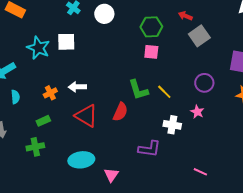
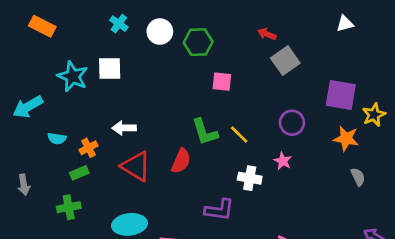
green hexagon: (151, 27) -> (198, 42), moved
orange cross: (50, 93) -> (89, 148), moved
cyan semicircle: (15, 97) -> (57, 139), moved, turned 104

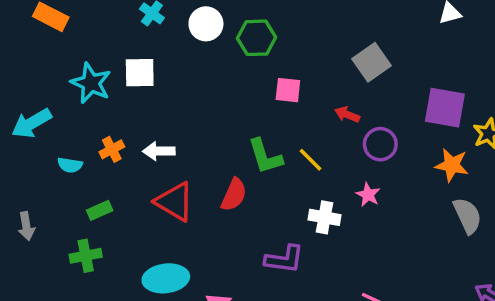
red arrow: (267, 34) -> (347, 114), moved
orange cross: (89, 148) -> (112, 149), moved
gray semicircle: (358, 177) -> (467, 216), size x1.5

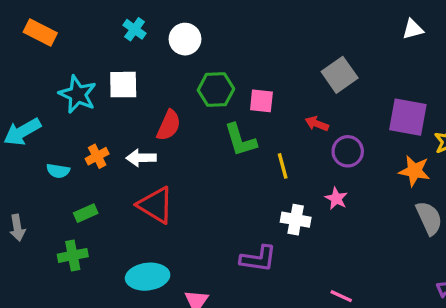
green hexagon: (256, 38) -> (216, 89), moved
green L-shape: (265, 156) -> (240, 140), moved
yellow line: (311, 160) -> (283, 166), turned 30
red semicircle: (234, 195) -> (169, 125), moved

